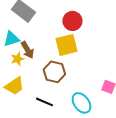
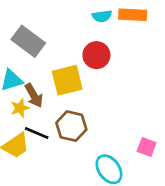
yellow square: (66, 45) -> (67, 80), moved
black line: (44, 102) -> (37, 133), moved

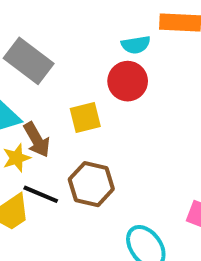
cyan semicircle: (102, 16) -> (136, 45), moved
yellow square: (67, 80) -> (85, 117), size x0.7

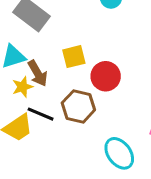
red circle: (128, 81) -> (106, 76), moved

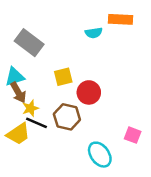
brown arrow: (38, 73) -> (18, 92), moved
yellow star: (22, 87) -> (30, 108), moved

